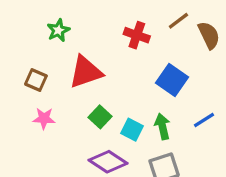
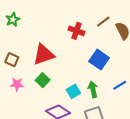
green star: (58, 30) -> (13, 20), moved
green square: (100, 117) -> (43, 80), moved
cyan square: (132, 130) -> (73, 91), turned 32

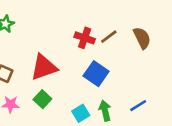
brown line: (103, 22) -> (109, 37), moved
blue square: (99, 60) -> (96, 74), moved

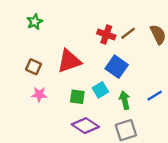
green square: (42, 99) -> (77, 97), moved, turned -35
cyan square: (81, 113) -> (100, 90), moved

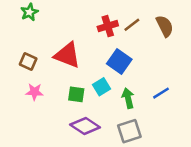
red cross: (106, 34) -> (108, 26), turned -36
red triangle: (69, 61) -> (67, 55), turned 40

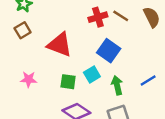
brown line: (132, 25) -> (121, 16), turned 70
brown square: (28, 61) -> (23, 30), moved, turned 35

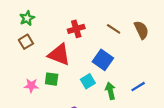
red cross: (98, 17) -> (76, 29), moved
green square: (68, 82) -> (52, 79), moved

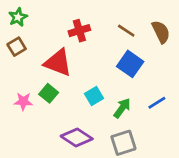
blue square: (103, 60) -> (130, 64), moved
green square: (52, 79) -> (49, 93), turned 32
green arrow: (110, 91) -> (122, 108), turned 49

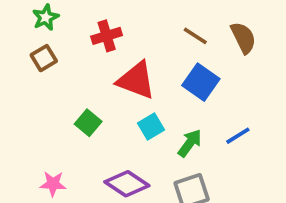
red cross: (79, 31) -> (107, 36), moved
red triangle: (58, 63) -> (136, 80), moved
pink star: (23, 101) -> (53, 184), moved

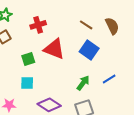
green square: (88, 123) -> (28, 59), moved, turned 32
cyan square: (151, 126) -> (27, 83), moved, turned 32

